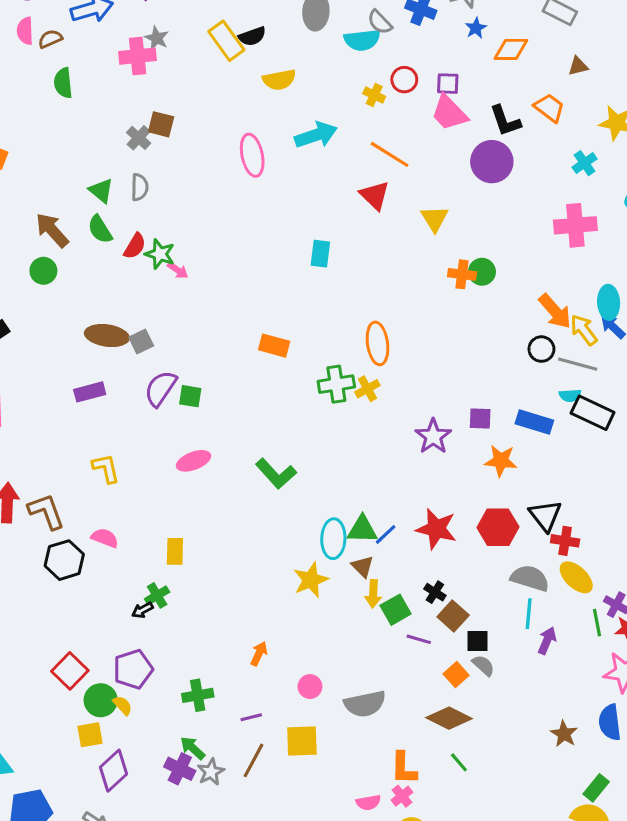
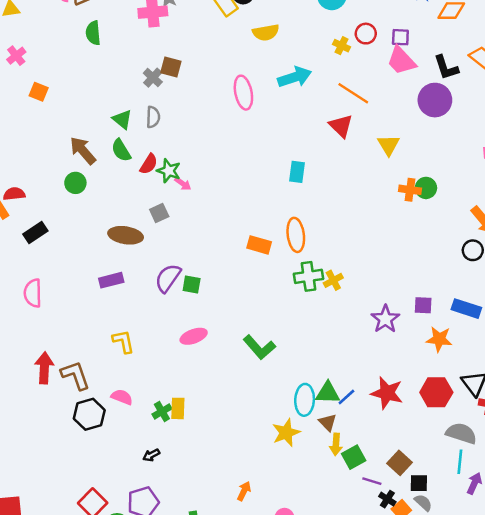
gray square: (141, 342) -> (159, 213), moved
orange ellipse: (378, 343) -> (296, 235), moved
black cross: (435, 592) -> (387, 499), moved
green cross: (157, 595) -> (162, 412), moved

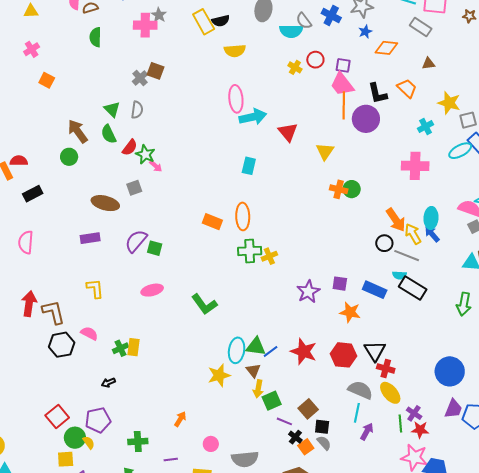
cyan arrow: (295, 77) -> (253, 117), moved
pink ellipse: (243, 93) -> (236, 99), moved
orange line: (353, 93) -> (344, 105), moved, turned 52

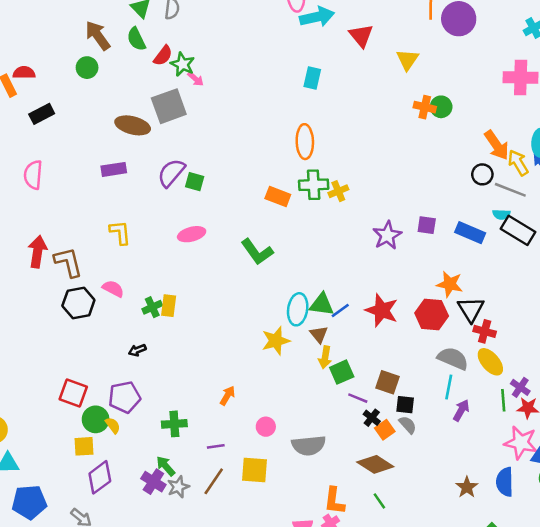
gray square: (134, 188) -> (169, 106), size x1.8
orange rectangle: (212, 222) -> (278, 196), moved
orange star: (350, 312) -> (450, 284), moved
brown square: (308, 409) -> (388, 382), turned -30
red square: (57, 417) -> (73, 393), turned -30

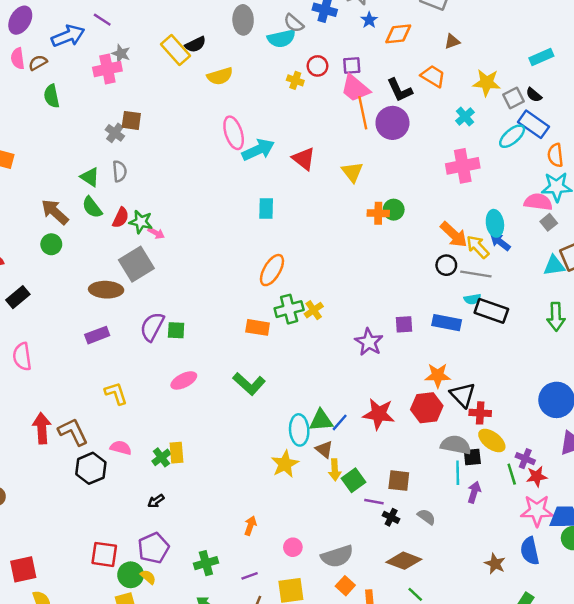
orange ellipse: (305, 142) -> (272, 270), turned 44
black square: (405, 405) -> (472, 457), moved
orange square: (385, 430) -> (345, 586), moved

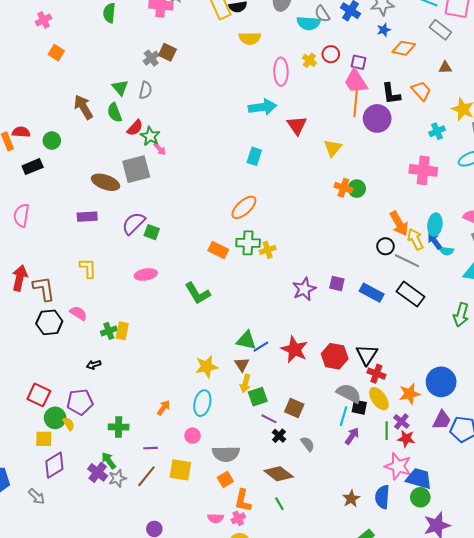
pink ellipse: (234, 133) -> (281, 72), moved
green circle: (51, 244) -> (52, 141), moved
cyan semicircle: (472, 299) -> (447, 251), moved
orange star: (438, 375) -> (409, 394), moved, turned -30
cyan ellipse: (299, 430) -> (202, 403), moved

